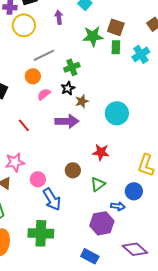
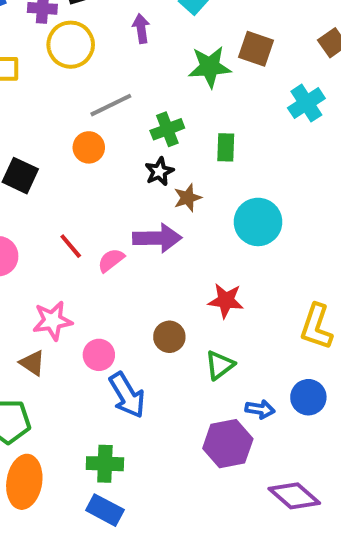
green rectangle: (116, 47) -> (226, 147), moved
pink semicircle: (44, 94) -> (111, 260), moved
blue circle: (134, 191) -> (308, 397), moved
green cross: (41, 233) -> (105, 464), size x0.7
blue rectangle: (90, 256) -> (105, 510), moved

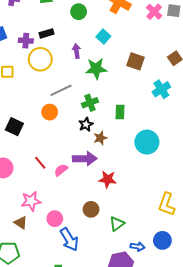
green star: (210, 67) -> (96, 69), moved
cyan circle: (258, 222) -> (147, 142), moved
red star: (226, 301) -> (108, 179), moved

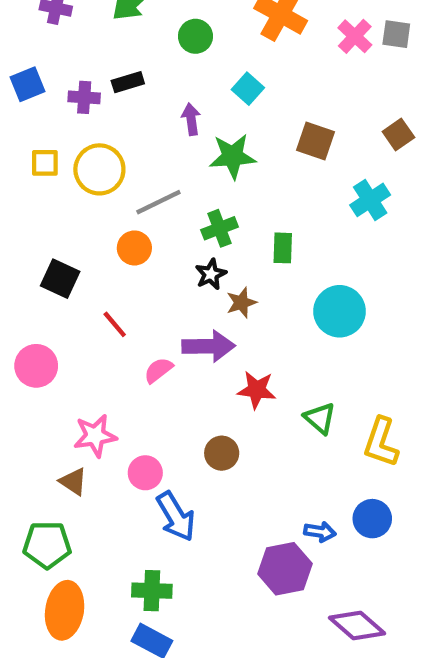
yellow circle: (40, 59) -> (99, 169), moved
red line: (40, 163) -> (115, 324), moved
green triangle: (117, 224) -> (320, 418), moved, turned -42

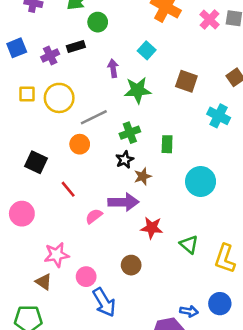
green circle: (195, 36) -> (98, 22), moved
purple cross: (84, 97) -> (50, 56), turned -30
cyan cross: (370, 200) -> (219, 116), turned -30

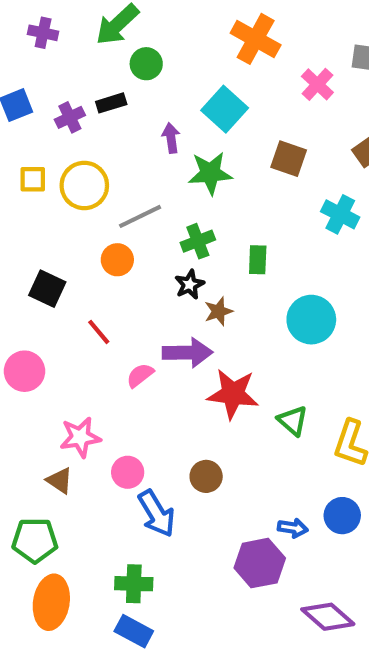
pink cross: (210, 20) -> (317, 84), moved
cyan square: (147, 50) -> (225, 109), size x1.5
red star: (152, 228) -> (233, 394), size x1.4
brown circle: (131, 265) -> (206, 476), moved

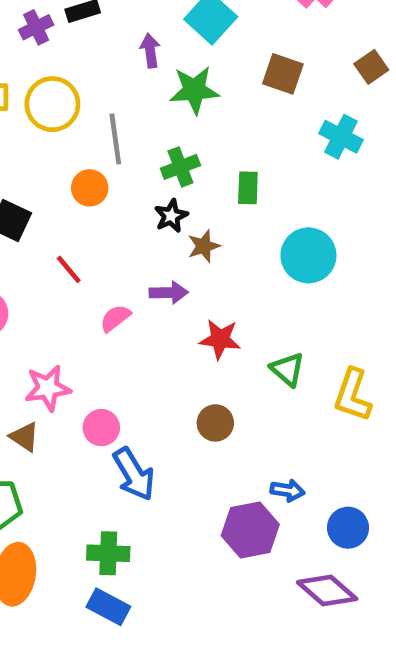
gray line: (140, 216) -> (115, 139), turned -72
purple arrow: (187, 353) -> (169, 293), size x0.7
red star: (233, 394) -> (220, 339), size x0.7
brown circle: (206, 476) -> (215, 423), moved
blue circle: (342, 516) -> (348, 528), moved

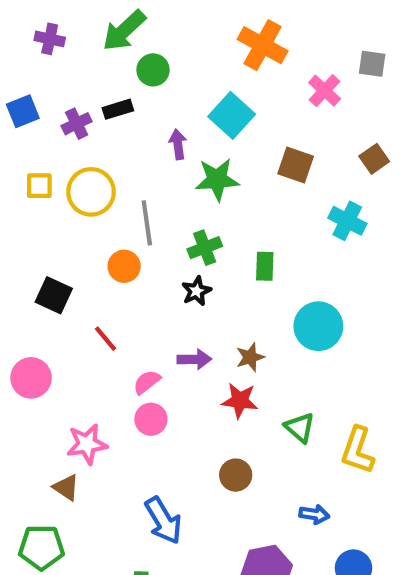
brown star: (204, 246) -> (250, 357), moved
pink circle: (101, 428) -> (151, 419), moved
blue arrow: (287, 490) -> (314, 514), moved

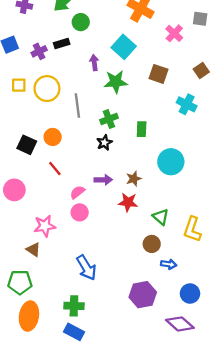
orange circle: (124, 266) -> (53, 137), moved
brown circle: (236, 475) -> (152, 244), moved

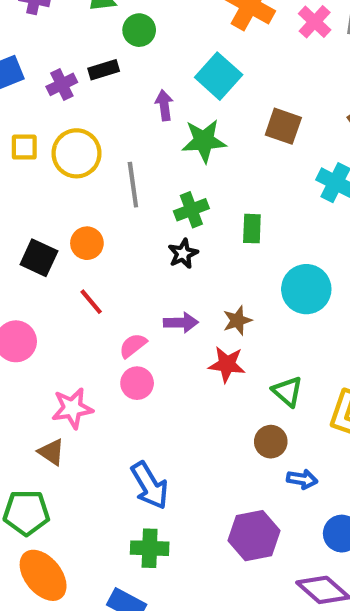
pink cross: (174, 33) -> (315, 22), moved
green cross: (74, 306) -> (150, 548), moved
orange ellipse: (29, 316) -> (43, 575), turned -48

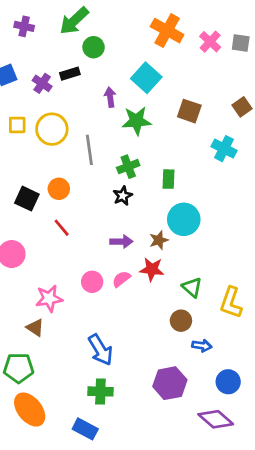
purple cross: (62, 84) -> (42, 83), turned -30
cyan circle: (306, 289) -> (184, 219), moved
pink semicircle: (133, 346) -> (121, 279), moved

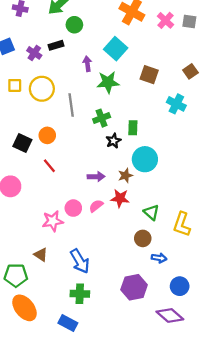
black star: (123, 196) -> (113, 141), moved
pink star: (49, 298) -> (53, 221), moved
brown triangle: (35, 328) -> (41, 255), moved

